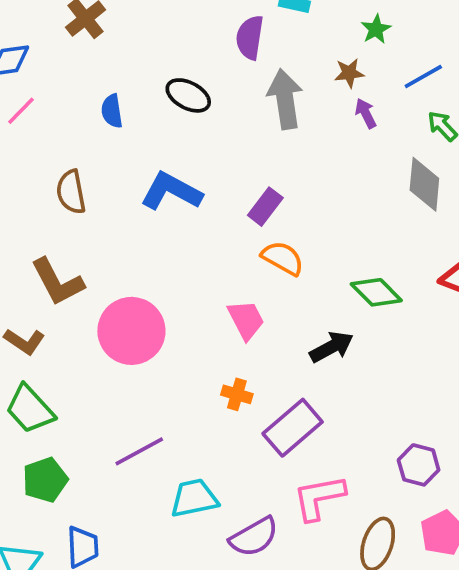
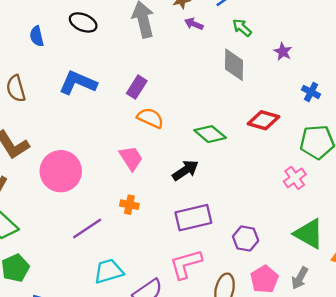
purple arrow: (366, 113) -> (194, 24), turned -36
purple rectangle: (293, 428) -> (193, 218), moved, turned 32
purple line: (139, 451) -> (87, 228), moved

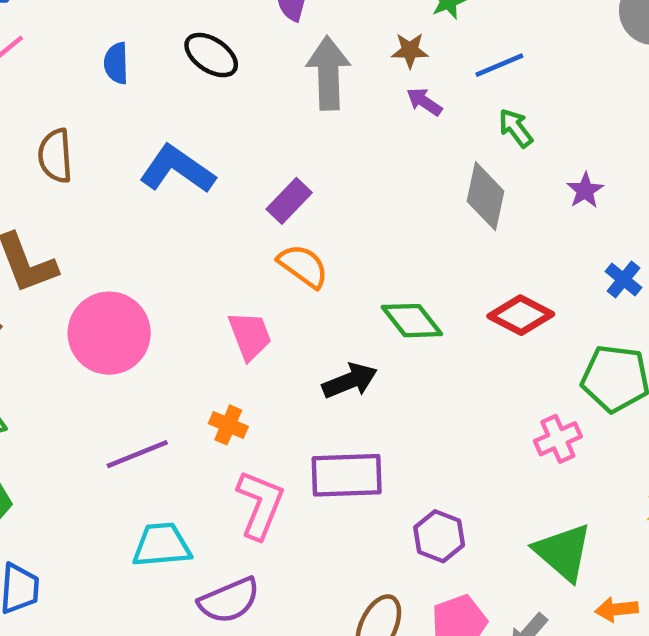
pink L-shape: (186, 264) -> (260, 505), moved, turned 116

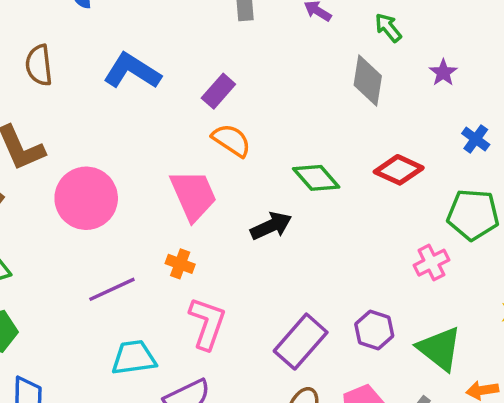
pink trapezoid: (250, 336) -> (193, 195), size x1.4
purple rectangle: (347, 475) -> (301, 342), moved, turned -44
purple hexagon: (439, 536) -> (374, 330), moved

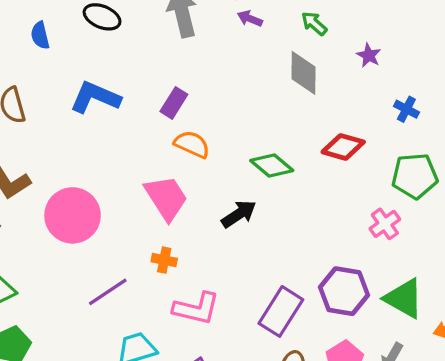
pink L-shape: (207, 323) -> (196, 308), turned 93
purple hexagon: (374, 330) -> (344, 291), size x1.4

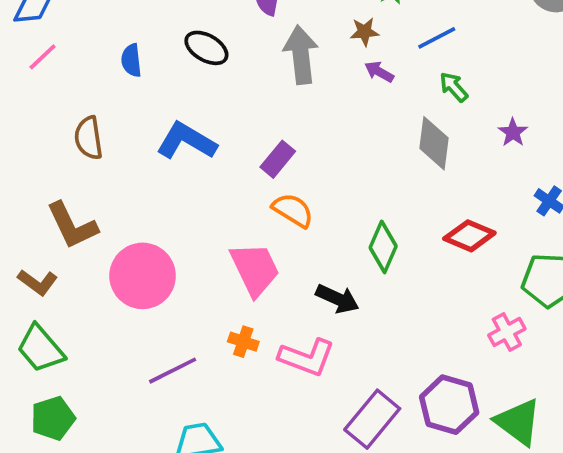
green diamond: (272, 166) -> (383, 247), turned 66
black arrow: (239, 214) -> (337, 299), turned 51
pink L-shape: (196, 308) -> (307, 357), moved

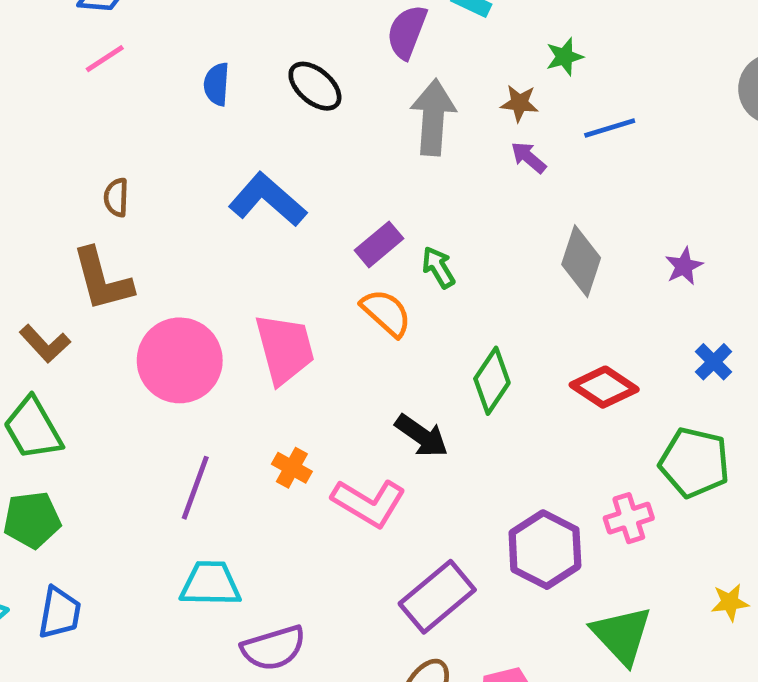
green arrow: (454, 87) -> (438, 267), moved
brown semicircle: (89, 138) -> (116, 197), moved, size x0.7
pink trapezoid: (255, 269) -> (285, 349), moved
purple line: (173, 371) -> (195, 488), turned -54
purple hexagon: (449, 405) -> (545, 550), moved

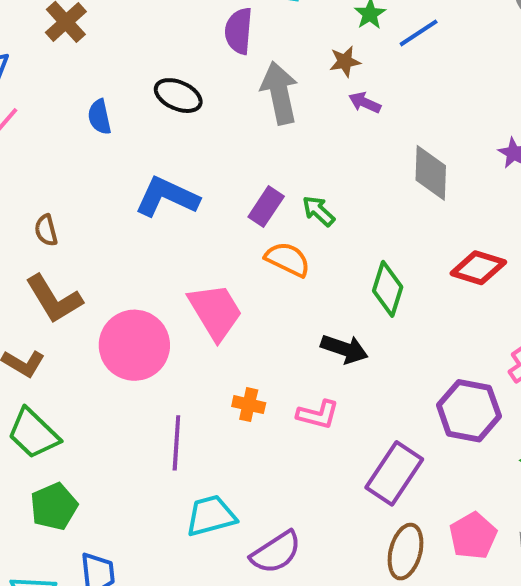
blue line: (610, 128) -> (419, 33), moved
pink L-shape: (369, 503) -> (318, 415), size x0.7

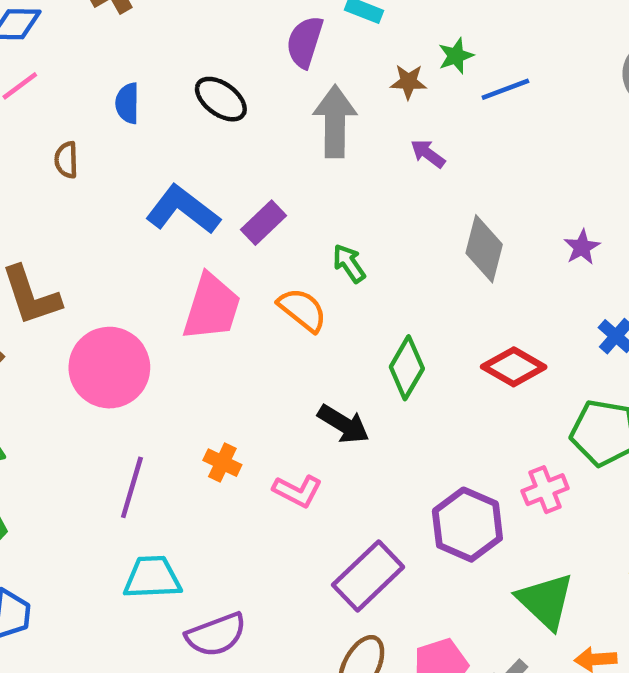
brown star: (345, 62) -> (408, 82), moved
purple rectangle: (266, 207) -> (264, 223), moved
brown semicircle: (46, 230) -> (66, 160), moved
pink trapezoid: (215, 312) -> (212, 307), moved, turned 36

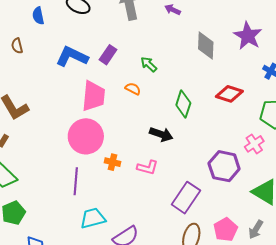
purple star: (582, 247) -> (248, 36), size x1.8
orange semicircle: (302, 310) -> (133, 89), size x0.7
pink circle: (109, 368) -> (86, 136), moved

